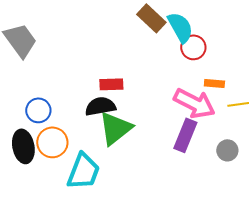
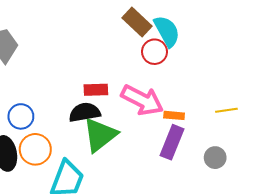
red circle: (193, 47) -> (155, 52), moved
orange rectangle: (214, 83) -> (174, 115), moved
pink arrow: (194, 103) -> (142, 100), moved

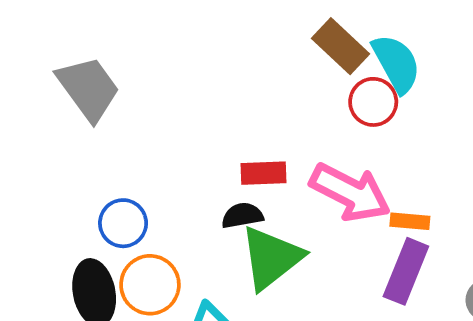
black semicircle: (85, 112) -> (242, 215), size x0.7

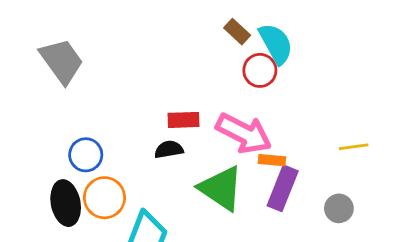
brown rectangle: (341, 46) -> (237, 32), size x0.7
orange rectangle: (410, 221) -> (272, 160), moved
green triangle: (271, 258) -> (221, 188), moved, turned -48

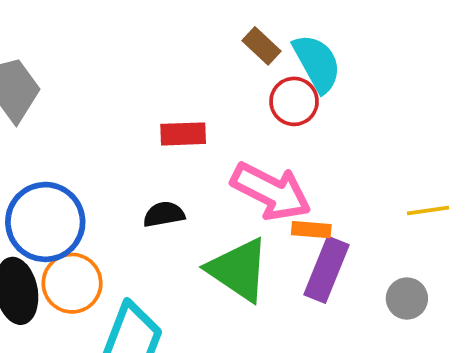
red rectangle: (184, 120) -> (183, 134), moved
blue circle: (86, 155) -> (45, 222), size x1.6

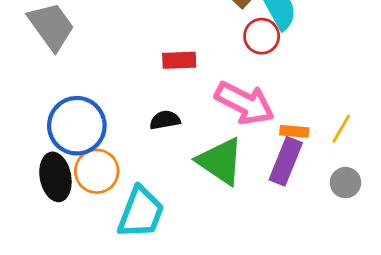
yellow line: (428, 210) -> (341, 129), moved, turned -52
orange rectangle: (311, 230) -> (294, 131), moved

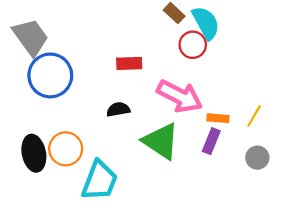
blue circle: (77, 126) -> (50, 75), moved
purple rectangle: (286, 161) -> (211, 141), size x0.7

